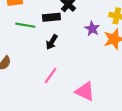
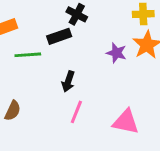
purple star: (92, 29) -> (116, 53), moved
black arrow: (52, 42) -> (68, 81), moved

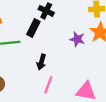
black rectangle: (59, 36) -> (33, 28), turned -42

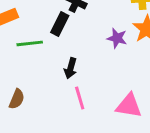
pink line: (48, 85) -> (80, 98), turned -36

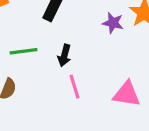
green line: (30, 43) -> (24, 51), moved

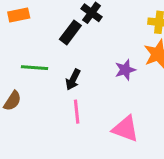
purple star: (113, 23) -> (125, 70), moved, turned 30

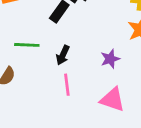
purple star: (125, 70) -> (110, 59), moved

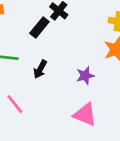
pink line: (67, 85) -> (15, 104), moved, turned -35

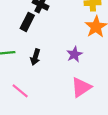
pink triangle: (85, 115) -> (81, 87), turned -45

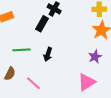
purple star: (74, 54) -> (95, 57), moved

